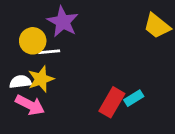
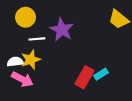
purple star: (63, 22) -> (62, 30), moved
yellow circle: (33, 41) -> (26, 17), moved

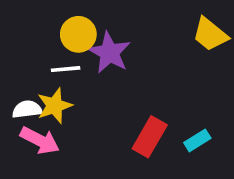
yellow circle: (26, 17) -> (78, 34), moved
cyan rectangle: (101, 74) -> (197, 140), moved

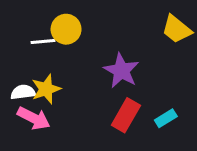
purple star: (109, 53) -> (121, 71), moved
white line: (66, 69) -> (43, 41), moved

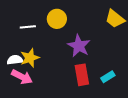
yellow circle: (66, 29) -> (57, 19), moved
red rectangle: (126, 115) -> (82, 75), turned -40

